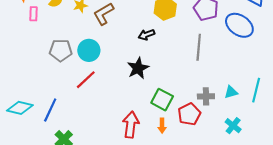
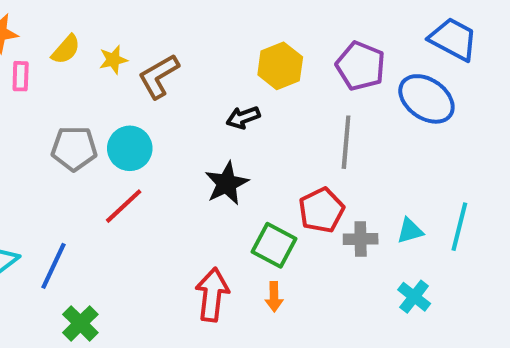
red pentagon: (189, 114) -> (321, 210), moved

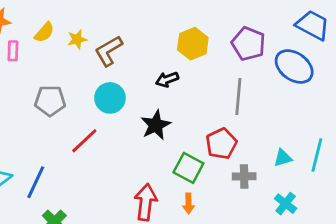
cyan circle: (130, 148) -> (110, 98), moved
gray cross: (361, 239) -> (244, 176), moved

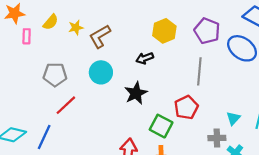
red line: (84, 141) -> (66, 105), moved
cyan triangle: (283, 158) -> (233, 118), turned -32
gray cross: (244, 176) -> (217, 138), moved

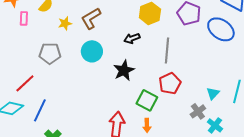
yellow star: (76, 28) -> (65, 23), moved
gray line: (199, 71) -> (167, 50), moved
red line: (66, 105) -> (25, 83), moved
gray cross: (217, 138) -> (198, 111), turned -35

